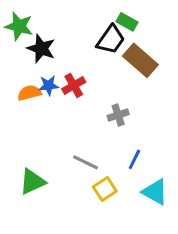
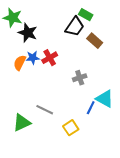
brown rectangle: (140, 60) -> (95, 41), size x0.7
orange semicircle: (29, 93) -> (20, 63), turned -49
gray line: (86, 162) -> (45, 110), moved
cyan triangle: (155, 192) -> (105, 99), moved

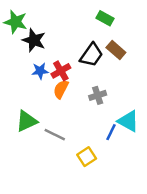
black trapezoid: (75, 27) -> (91, 55), moved
orange semicircle: (20, 63) -> (61, 89), moved
green triangle: (22, 123) -> (27, 121), moved

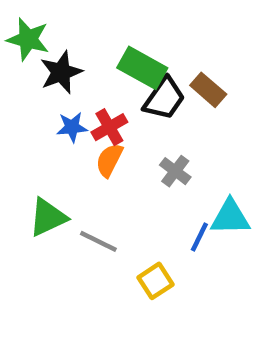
green rectangle: (105, 18) -> (142, 68), moved, size x1.5
black star: (34, 40) -> (61, 72), turned 30
gray cross: (98, 95) -> (175, 171), turned -35
cyan triangle: (128, 121) -> (230, 217), turned -30

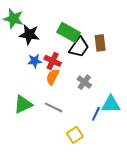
black star: (61, 72) -> (29, 35), turned 30
brown rectangle: (208, 90) -> (100, 43), turned 42
red cross: (109, 127) -> (53, 61), turned -35
gray line: (98, 241) -> (54, 107), moved

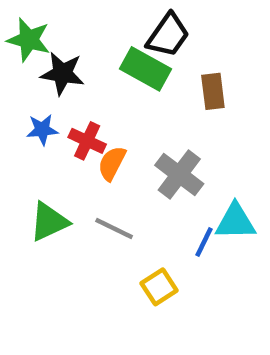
black trapezoid: (79, 47) -> (168, 35), moved
blue star: (35, 61) -> (42, 130), moved
red cross: (53, 61) -> (87, 141), moved
gray cross: (84, 82) -> (179, 175), size x1.5

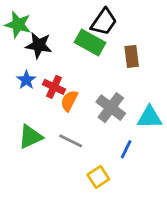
blue star: (42, 130) -> (26, 80), turned -30
cyan triangle: (235, 222) -> (150, 117), moved

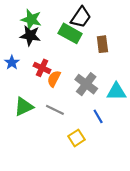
green star: (18, 25) -> (31, 19), moved
blue star: (26, 80) -> (12, 63), moved
blue line: (126, 149) -> (98, 116), turned -56

